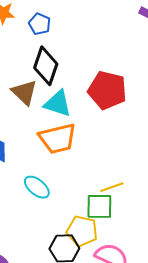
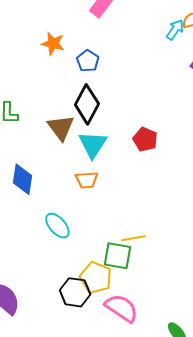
red pentagon: (107, 90) -> (145, 139), size x0.6
cyan triangle: (58, 104) -> (93, 144), turned 36
orange trapezoid: (58, 139) -> (87, 180), size x0.6

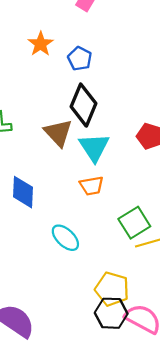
orange star: (53, 44) -> (41, 44), turned 30
green square: (117, 256) -> (134, 223), moved, turned -36
black hexagon: (75, 292) -> (111, 313), moved

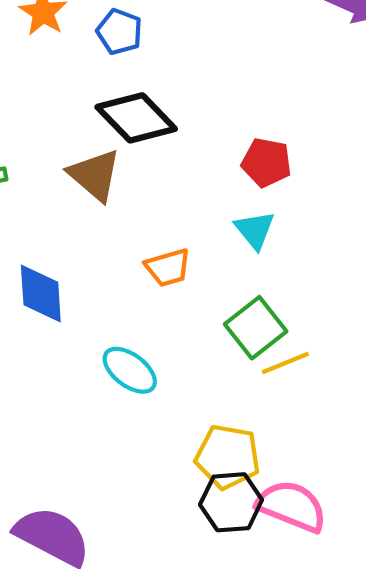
black diamond: (84, 105) -> (136, 118), turned -60
cyan triangle: (94, 147) -> (255, 230), moved, size x0.7

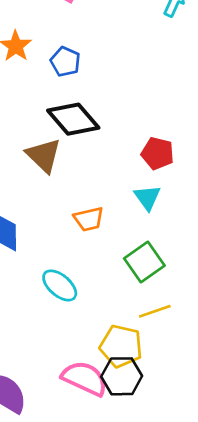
yellow line: (285, 363) -> (155, 311), moved
pink semicircle: (292, 506) -> (85, 378), moved

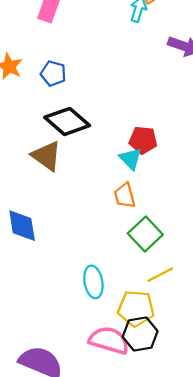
cyan triangle: (147, 197) -> (131, 159), moved
orange trapezoid: (89, 219) -> (125, 196), moved, turned 96
cyan ellipse: (60, 285) -> (93, 282), moved, turned 48

